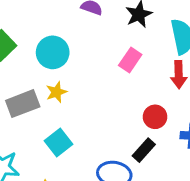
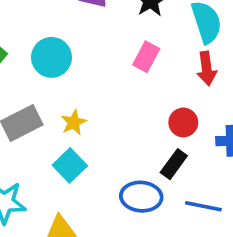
yellow star: (56, 92) -> (74, 122), moved

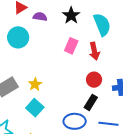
cyan circle: (51, 57) -> (18, 37), moved
red arrow: (207, 68) -> (94, 51), moved

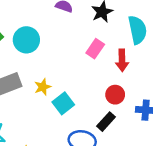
cyan circle: (18, 37) -> (26, 40), moved
cyan square: (35, 108) -> (63, 103), moved

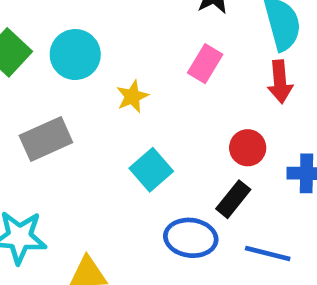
red arrow: (122, 60) -> (280, 82), moved
yellow star: (43, 87) -> (132, 96), moved

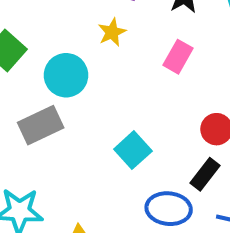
cyan circle: (75, 55) -> (66, 75), moved
yellow star: (132, 96) -> (112, 32), moved

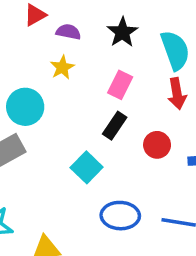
black rectangle: (205, 174) -> (115, 126), moved

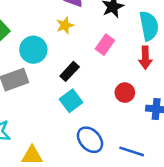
black rectangle: (115, 126) -> (70, 71), moved
blue ellipse: (120, 216) -> (90, 140), turned 36

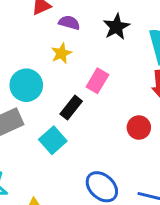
pink rectangle: (105, 45) -> (97, 81), moved
cyan square: (71, 101) -> (53, 140), moved

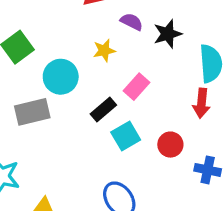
purple semicircle: (69, 23) -> (132, 22), moved
cyan square: (53, 140) -> (126, 136), moved

